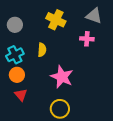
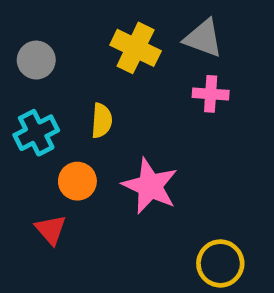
gray triangle: (94, 16) -> (203, 38), moved
orange circle: (17, 75) -> (77, 181), moved
yellow circle: (60, 109) -> (220, 263), moved

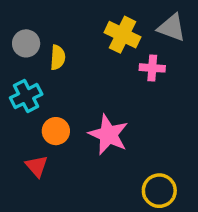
gray triangle: (203, 38) -> (172, 28), moved
yellow cross: (136, 48) -> (122, 35), moved
yellow semicircle: (102, 121) -> (58, 57), moved

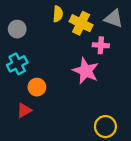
yellow semicircle: (58, 57) -> (58, 14), moved
pink star: (108, 135) -> (86, 71), moved
red triangle: (37, 166) -> (24, 110), turned 42

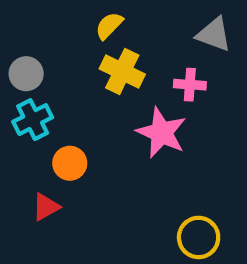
yellow semicircle: (58, 14) -> (109, 26), turned -140
yellow cross: (81, 23) -> (122, 72), moved
gray circle: (17, 29) -> (26, 74), moved

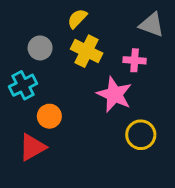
gray circle: (26, 74) -> (40, 48), moved
red triangle: (46, 207) -> (32, 147), size x1.4
yellow circle: (199, 237) -> (141, 135), moved

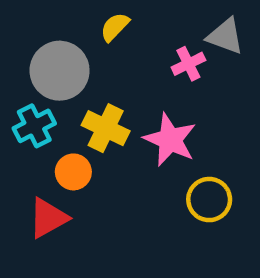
gray circle: (40, 48) -> (60, 71), size x1.6
yellow cross: (87, 51) -> (106, 128), moved
pink cross: (135, 60) -> (188, 64), moved, turned -30

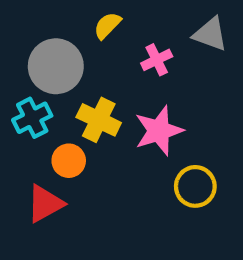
pink cross: (188, 64) -> (157, 60), moved
pink star: (170, 140) -> (159, 131), turned 30

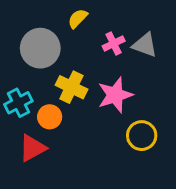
gray triangle: (210, 34) -> (145, 45), moved
cyan cross: (32, 118) -> (18, 103), moved

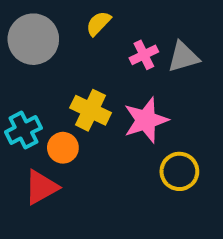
gray triangle: (145, 45) -> (183, 57), turned -36
gray circle: (40, 48) -> (33, 39), moved

